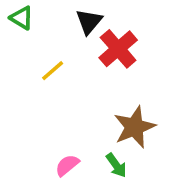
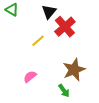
yellow line: (53, 71) -> (38, 41), moved
pink semicircle: (67, 165) -> (30, 77), moved

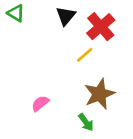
red cross: (65, 27) -> (101, 27), moved
yellow line: (38, 41) -> (85, 55), moved

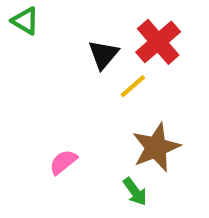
black triangle: (66, 16) -> (103, 55), moved

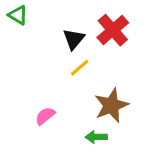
yellow line: (133, 86) -> (80, 68), moved
green arrow: (135, 192) -> (96, 137), turned 125

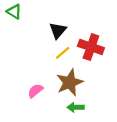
red cross: (113, 30) -> (91, 47), moved, turned -30
brown star: (111, 105) -> (70, 82), moved

